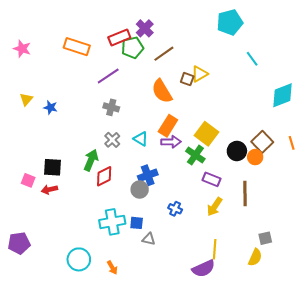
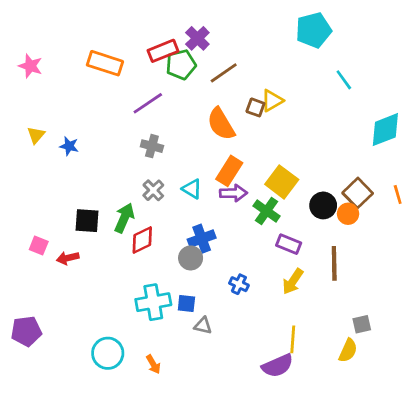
black square: (52, 167) -> (87, 221), moved

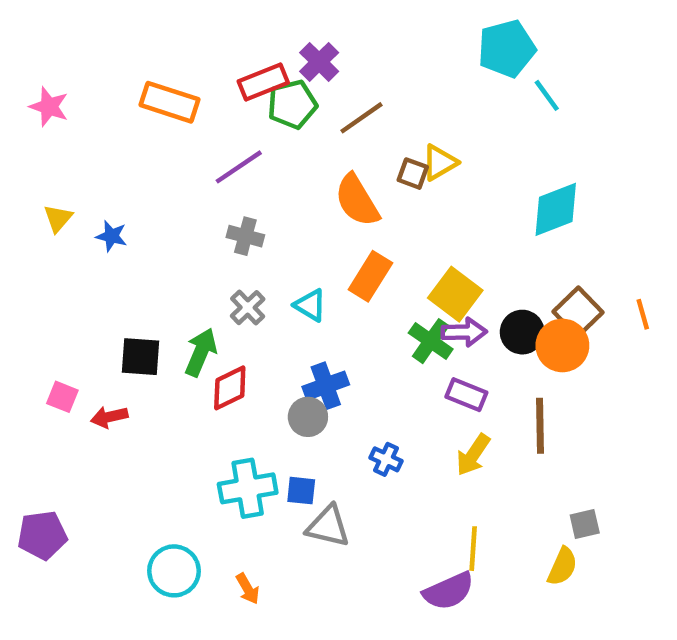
cyan line: (344, 80) -> (547, 95), moved
cyan diamond: (385, 130) -> (556, 209), moved
purple arrow: (233, 193) -> (464, 332), moved
orange circle: (348, 214) -> (562, 345), size x1.5
gray triangle: (203, 326) -> (328, 526), size x1.5

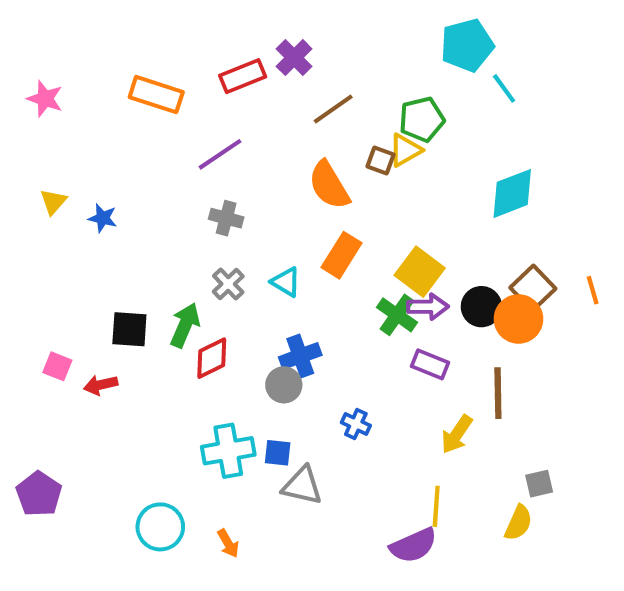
green pentagon: (292, 104) -> (422, 119), moved
yellow arrow: (473, 455) -> (457, 434), moved
purple pentagon: (42, 535) -> (39, 494), turned -30

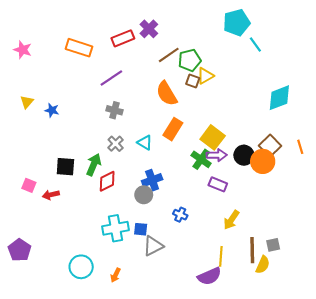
green pentagon: (422, 119) -> (190, 60), moved
cyan diamond: (512, 193) -> (279, 98), moved
brown line: (498, 393) -> (252, 250), moved
gray triangle: (302, 486) -> (153, 246), turned -40
orange arrow: (228, 543) -> (116, 275), turned 56

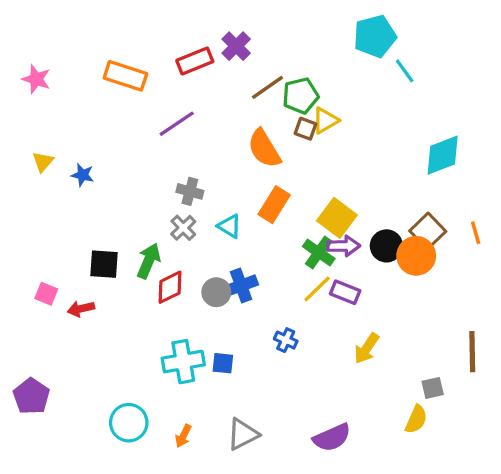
gray cross: (114, 110) -> (190, 191), moved
gray circle: (144, 195) -> (216, 292), moved
gray triangle: (153, 246) -> (243, 434), moved
brown line: (252, 250) -> (472, 352), moved
yellow line: (221, 256) -> (317, 289), moved, turned 42

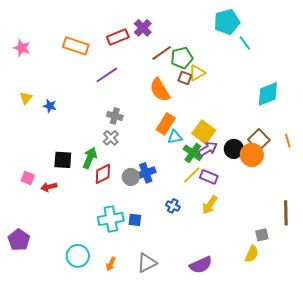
cyan triangle: (230, 226) -> (175, 137), moved, turned -42
purple arrow: (343, 246) -> (208, 149), turned -30
yellow arrow: (367, 348) -> (210, 205), moved

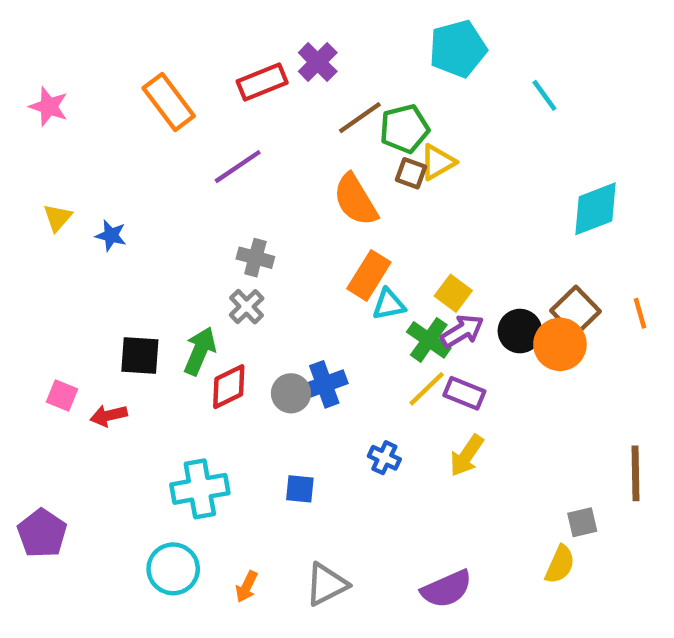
cyan pentagon: (227, 22) -> (458, 49), moved
orange rectangle: (76, 46) -> (169, 102), turned 35
yellow square: (204, 132) -> (453, 293), size x0.7
cyan cross: (111, 219) -> (200, 489), moved

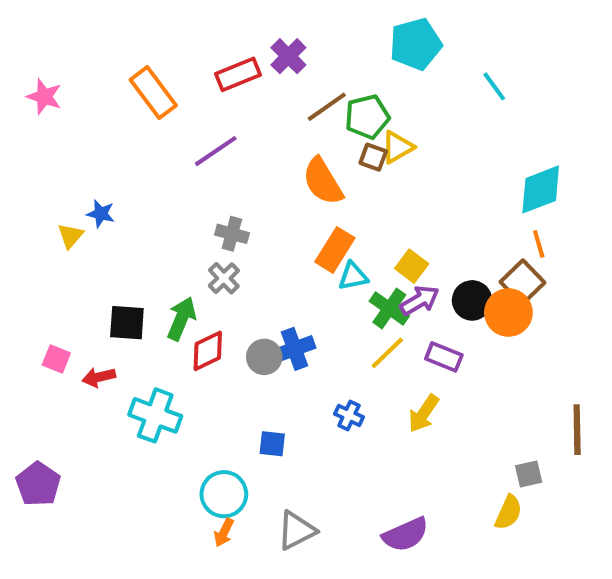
yellow triangle: (58, 218) -> (70, 236), moved
orange line: (640, 313) -> (539, 244), moved
purple rectangle: (464, 393) -> (444, 357), moved
cyan cross: (200, 489) -> (155, 415), moved, turned 30
cyan circle: (173, 569) -> (224, 494), moved

